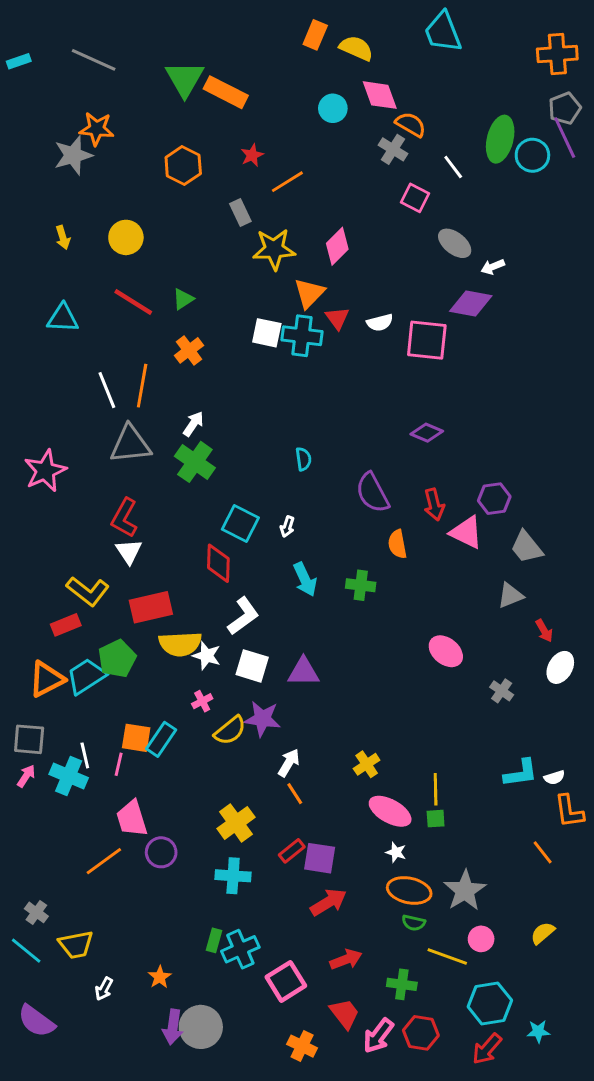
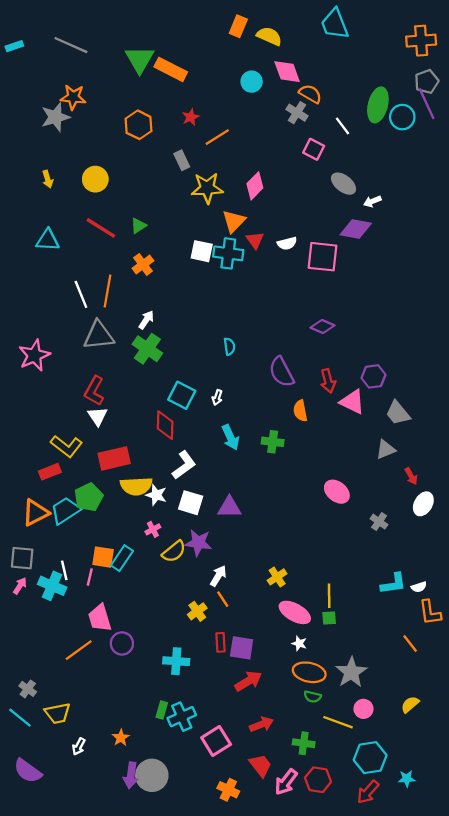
yellow cross: (236, 823) -> (197, 611), moved, size x0.7
red rectangle: (292, 851) -> (221, 642), turned -54

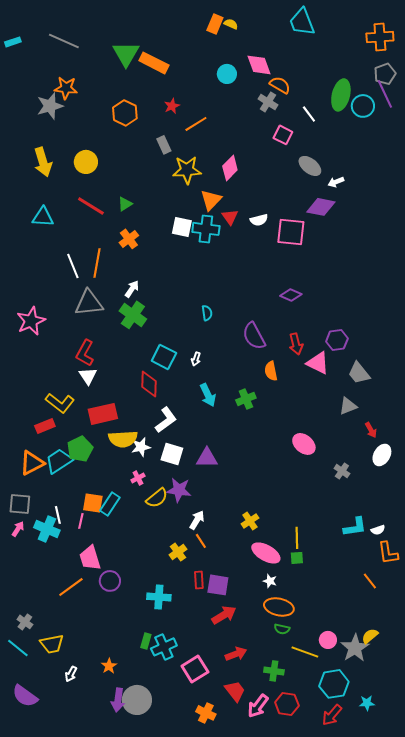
yellow semicircle: (269, 36) -> (231, 24), moved, size x0.6
yellow arrow: (48, 179) -> (43, 162), size x1.8
green cross: (273, 442) -> (246, 399), turned -30
white star: (156, 495) -> (141, 447), turned -30
gray star: (351, 672) -> (355, 648), moved

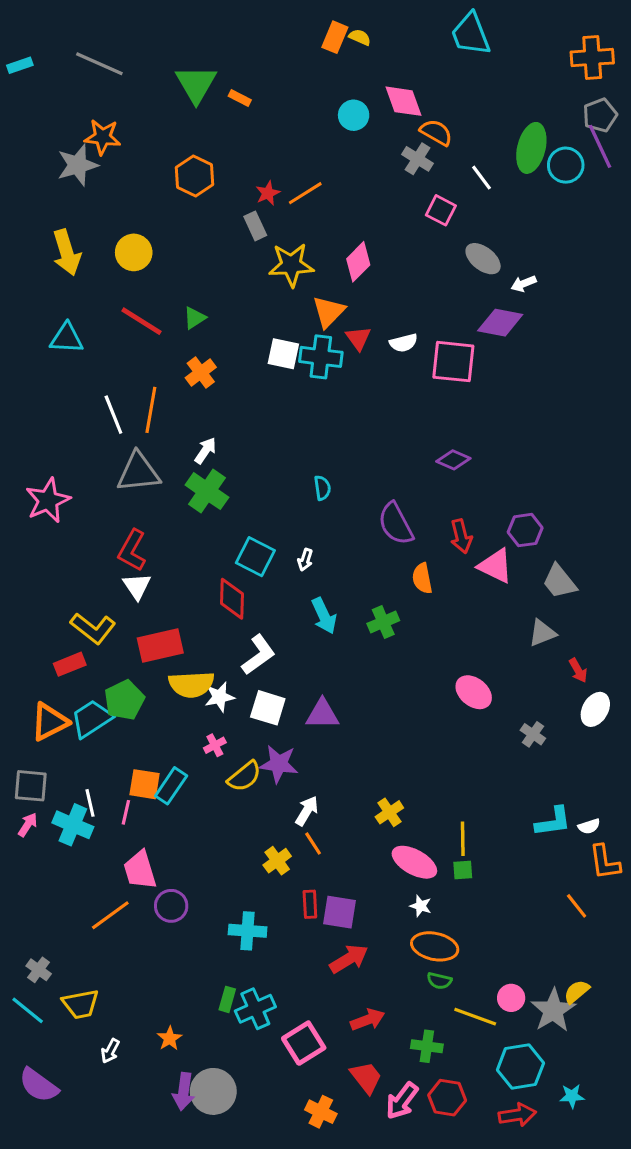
orange rectangle: (154, 63) -> (240, 98), size x0.5
red star: (172, 106) -> (268, 193), moved
red arrow: (332, 715) -> (517, 1115), turned -140

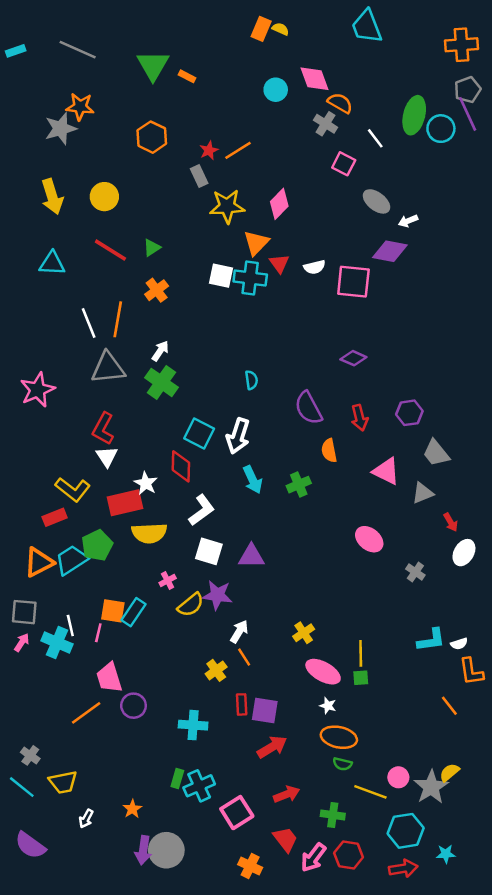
white arrow: (305, 560) -> (238, 436), size x2.0
pink triangle: (495, 566) -> (386, 471), moved
white star: (219, 697) -> (146, 483), moved, turned -30

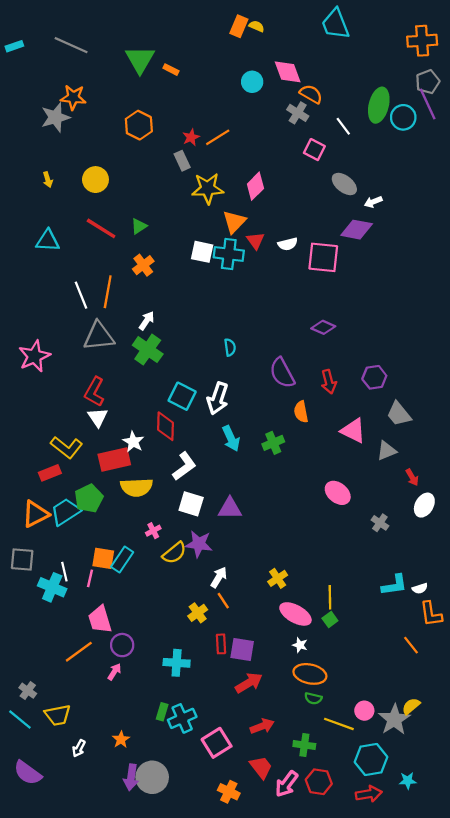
yellow arrow: (52, 197) -> (48, 180), size x0.5
pink arrow: (22, 642) -> (114, 672), moved
green square: (361, 678) -> (330, 620), turned -32

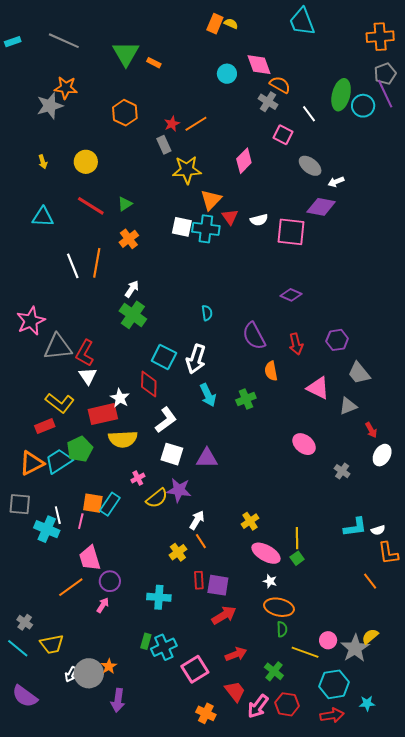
pink diamond: (255, 186) -> (244, 161), moved
gray triangle: (99, 336) -> (58, 347), moved
green semicircle: (313, 698) -> (282, 629), turned -105
green cross: (304, 745) -> (274, 671), turned 30
gray circle: (152, 777) -> (89, 673), moved

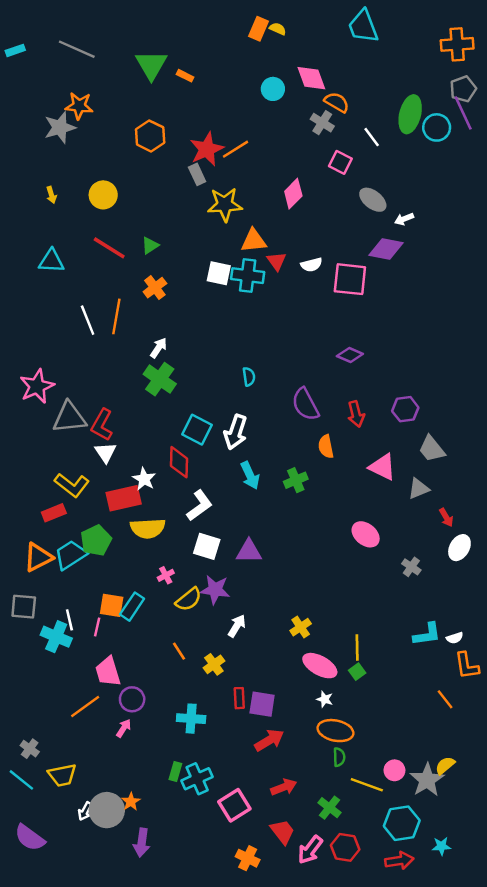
red star: (172, 124) -> (207, 149), size x1.8
orange triangle: (211, 200) -> (254, 241), turned 40
orange line: (201, 541) -> (179, 651), moved

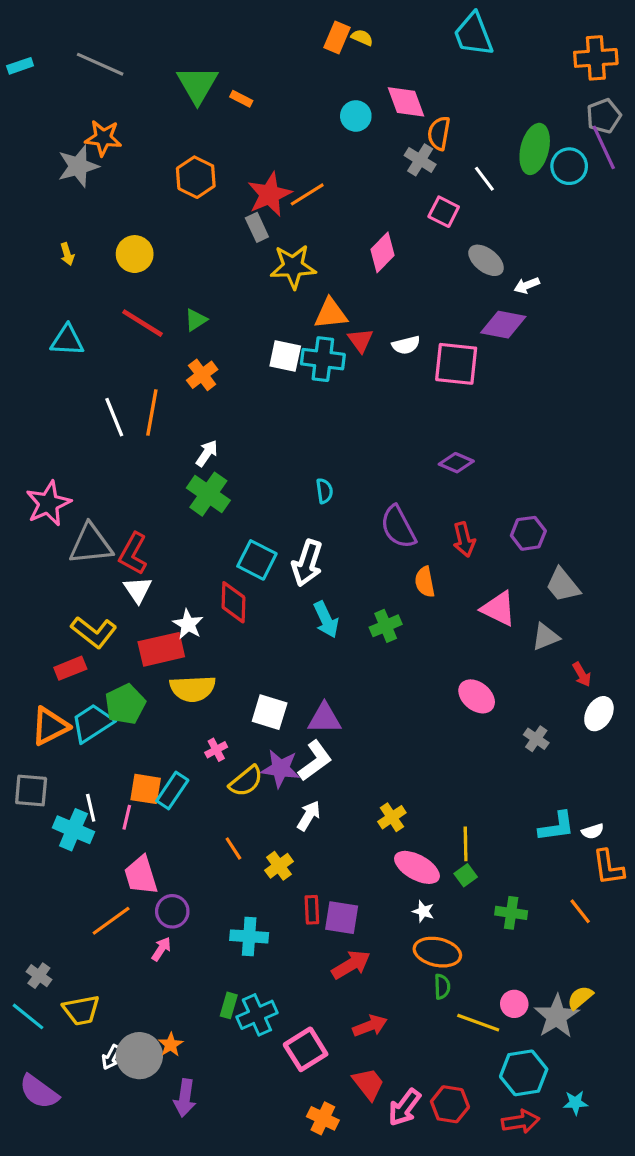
orange semicircle: (337, 102) -> (439, 133), turned -110
white L-shape: (199, 505) -> (315, 761), moved
green cross: (329, 808) -> (511, 913), moved, turned -30

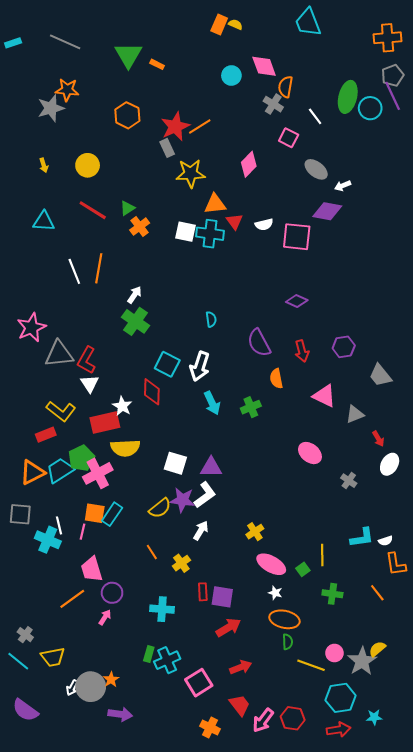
orange cross: (202, 375) -> (140, 227), moved
gray trapezoid: (563, 585) -> (380, 375), moved
pink cross: (216, 750) -> (98, 473), moved, size x2.0
yellow line: (466, 844) -> (322, 555), moved
purple arrow: (185, 1098) -> (120, 714), turned -90

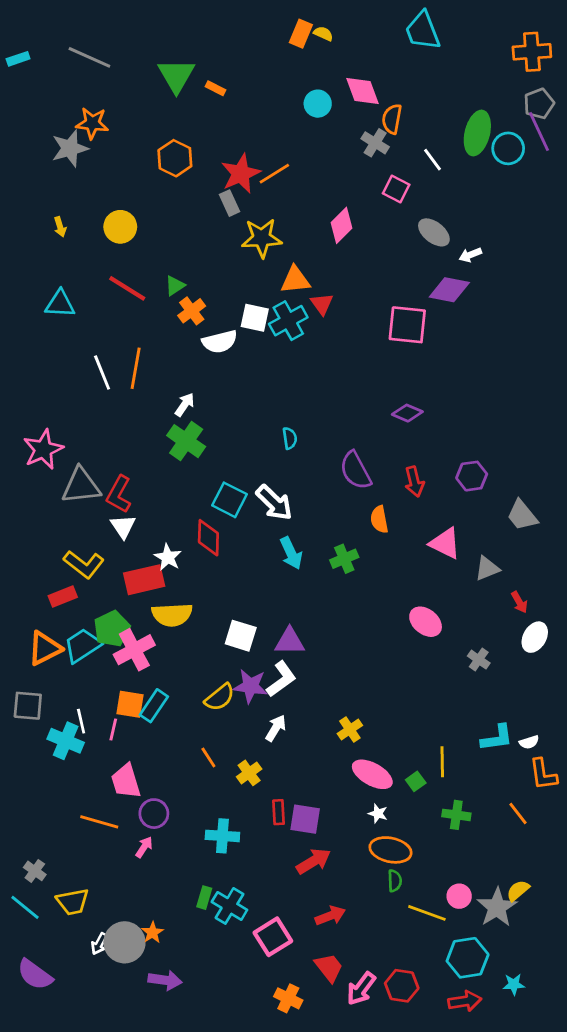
white semicircle: (264, 224) -> (220, 342), moved, size x1.4
cyan cross: (210, 234) -> (288, 321), turned -36
white arrow: (200, 366) -> (274, 503), turned -64
orange line: (72, 599) -> (99, 822), turned 52
cyan cross: (167, 660) -> (229, 906), turned -35

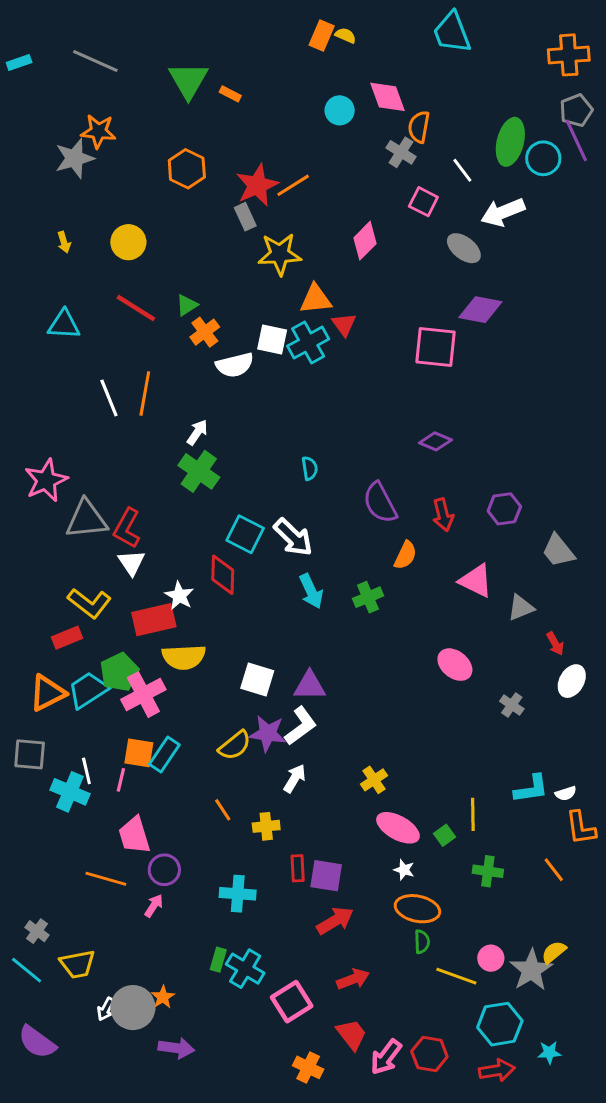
white arrow: (470, 255) -> (503, 212), moved, size x1.8
orange semicircle: (379, 519) -> (405, 555), turned -144
yellow cross: (249, 773) -> (266, 826), turned 30

